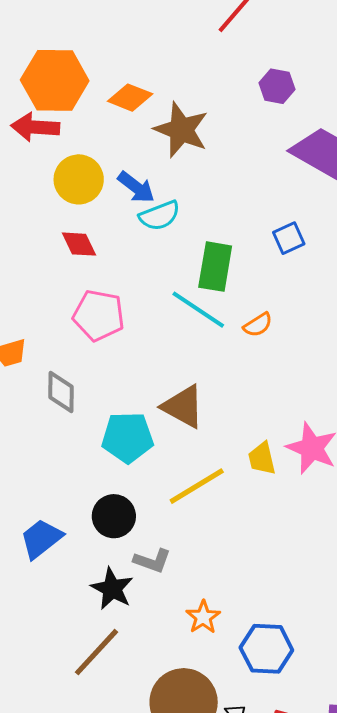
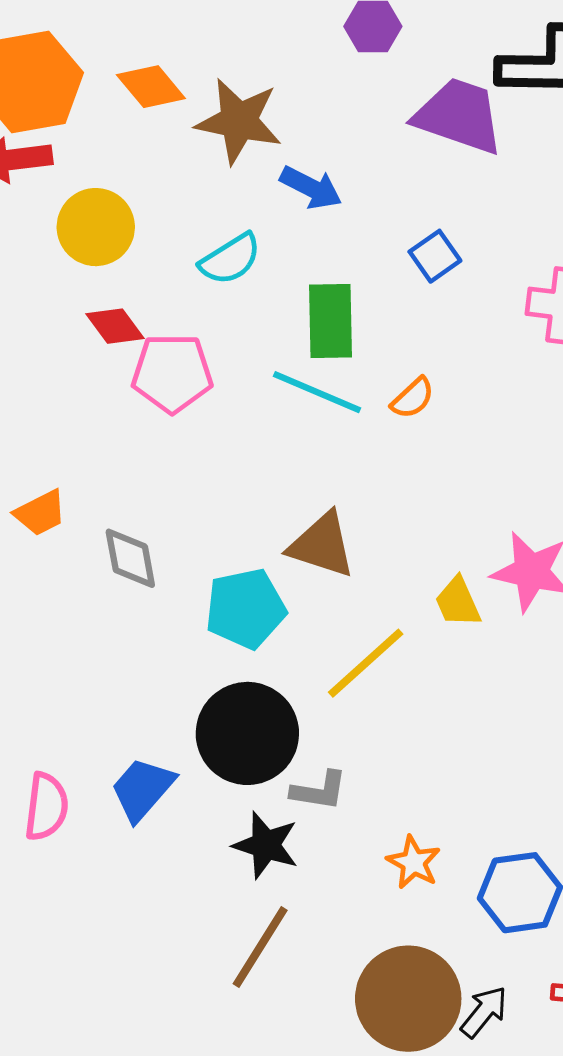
orange diamond: (130, 98) -> (151, 87), turned 39
blue arrow: (136, 187) -> (311, 188), moved
pink pentagon: (99, 315) -> (172, 373), moved
black circle: (114, 516) -> (247, 733), size x1.5

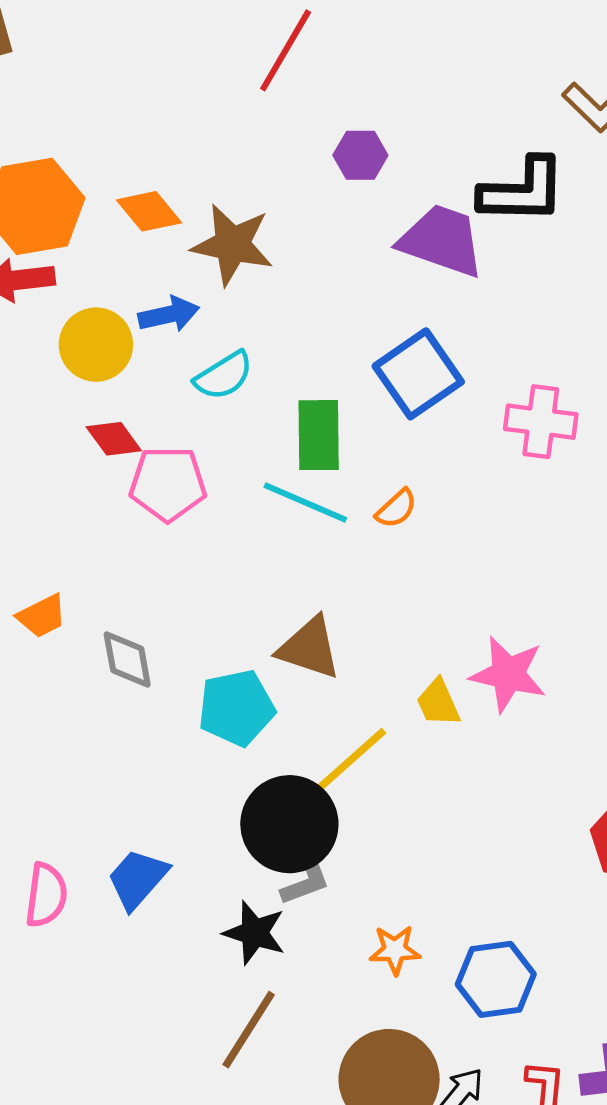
blue arrow: (311, 188) -> (169, 314), moved, turned -40
blue square: (435, 256) -> (418, 374), size x1.8
black circle: (247, 733) -> (289, 824), moved
gray L-shape: (319, 791) -> (305, 881), turned -30
orange star: (414, 862) -> (395, 950), turned -30

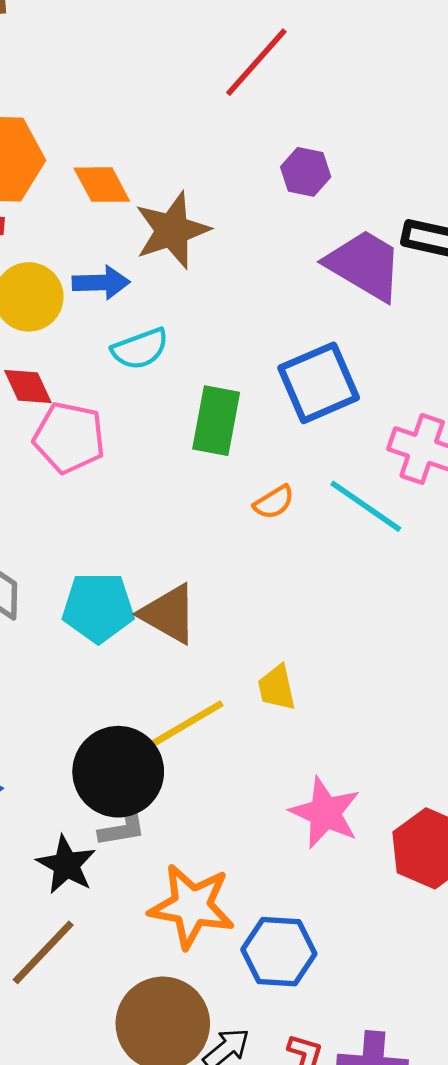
brown star: (232, 245) -> (172, 230), turned 30
cyan line: (305, 503) -> (366, 506), moved
pink star: (508, 674) -> (325, 813), moved
cyan pentagon: (236, 708) -> (98, 607), moved
orange star: (395, 950) -> (192, 906), size x1.8

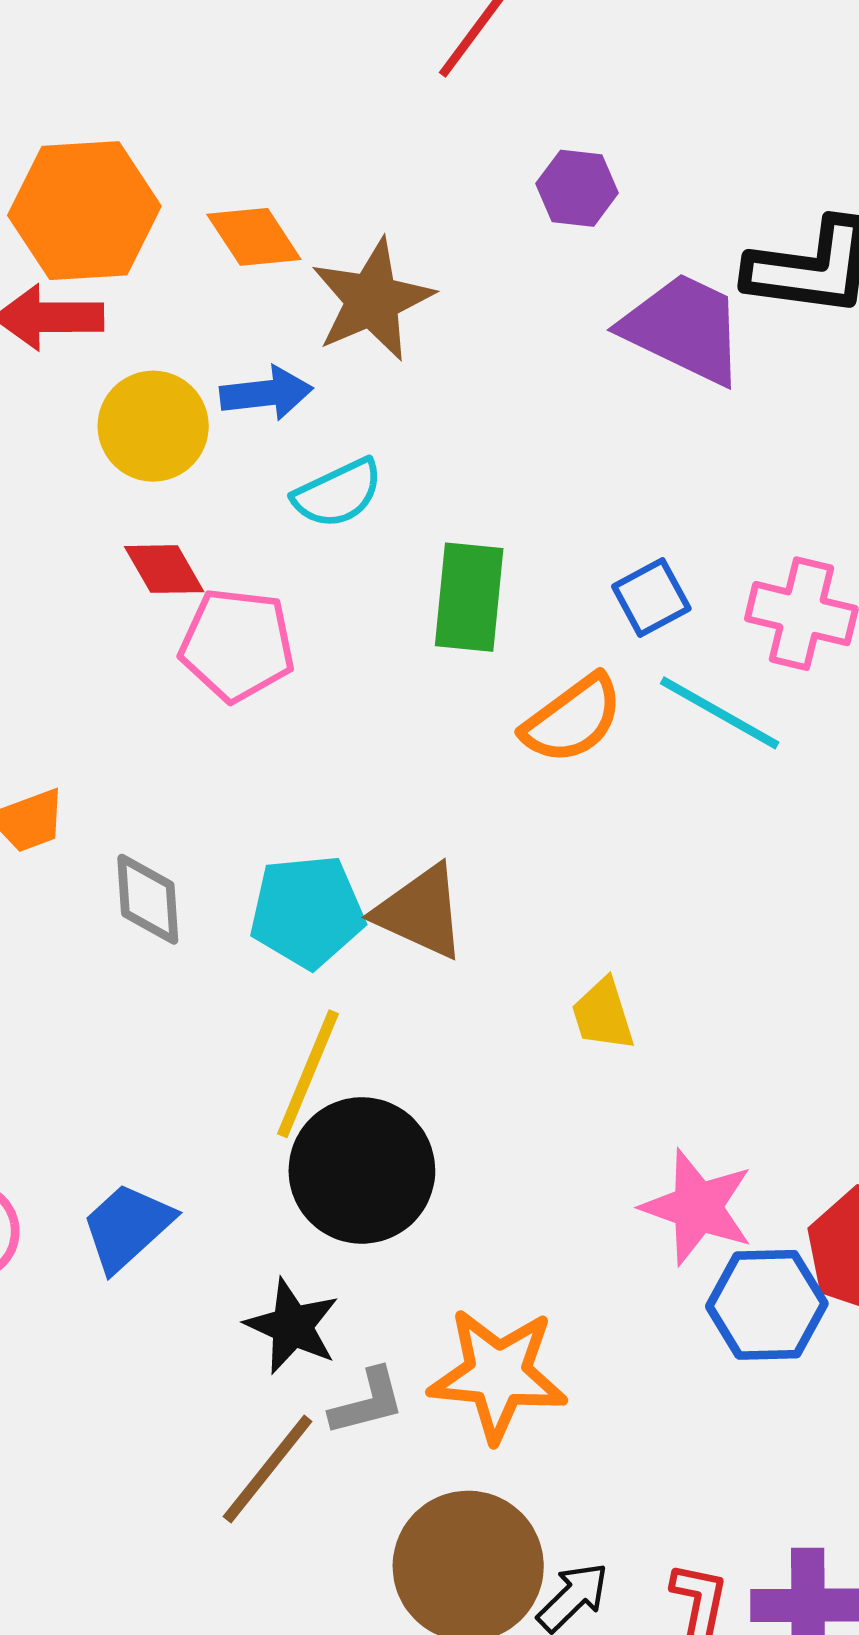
blue square: (319, 383) -> (651, 597), moved, size x0.6
orange semicircle: (274, 502) -> (573, 719), size x1.6
yellow line: (186, 724) -> (308, 1074), moved, turned -32
gray L-shape: (122, 827) -> (367, 1402), moved
blue hexagon: (279, 952) -> (767, 1305), moved

